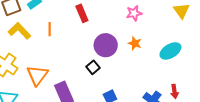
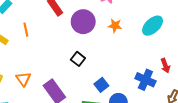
purple circle: (106, 45) -> (83, 22), moved
orange triangle: (37, 75) -> (23, 79), size x0.7

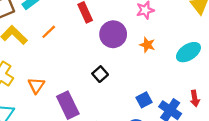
orange line: (26, 30) -> (49, 32), turned 48
blue square: (101, 85) -> (144, 100), moved

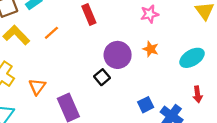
purple circle: (113, 34) -> (118, 55), moved
red arrow: (195, 98) -> (198, 94), moved

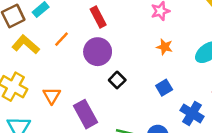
purple circle: (118, 55) -> (98, 52), moved
blue square: (146, 105) -> (164, 88), moved

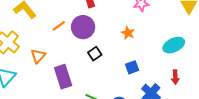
orange line: (61, 39) -> (59, 26), moved
orange star: (165, 47) -> (128, 33), moved

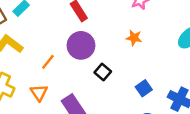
orange line: (59, 26) -> (48, 62), moved
blue square: (132, 67) -> (144, 88), moved

